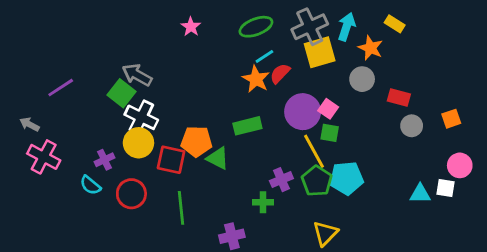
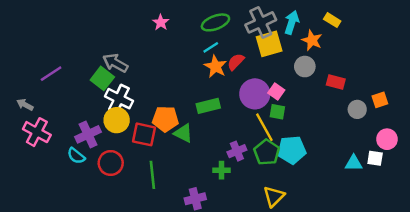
cyan line: (264, 56) -> (211, 47), moved
gray circle: (412, 126) -> (357, 109), moved
purple cross: (105, 160) -> (88, 134), size x1.5

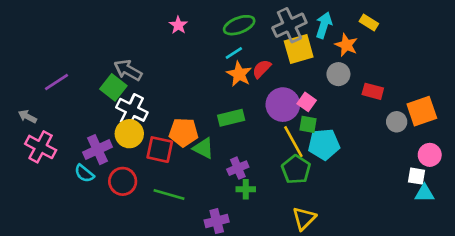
orange square: (380, 100) -> (422, 111), size x1.6
cyan pentagon: (292, 150) -> (324, 144), moved
purple cross: (237, 151) -> (238, 168), moved
cyan triangle: (354, 163) -> (424, 193), moved
green line: (152, 175) -> (169, 195), turned -68

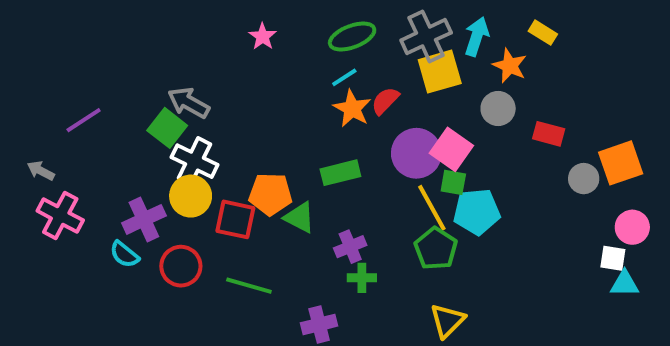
pink square: (307, 102) -> (451, 149), size x1.5

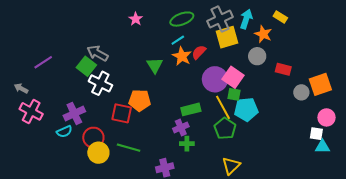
green rectangle: (340, 173) -> (191, 109), moved
yellow circle: (191, 196) -> (98, 153), moved
green triangle: (300, 217) -> (155, 65), moved, turned 30
cyan semicircle: (124, 254) -> (64, 132), turned -63

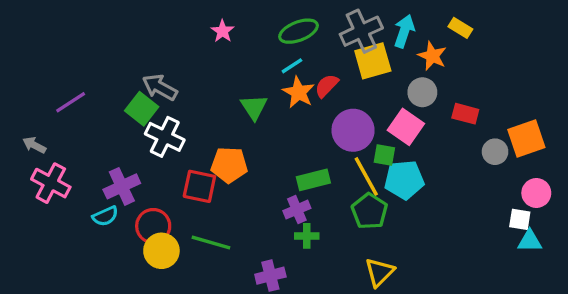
pink square: (233, 77) -> (406, 127), moved

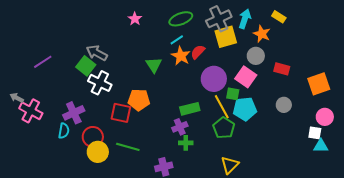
gray arrow: (34, 145) -> (17, 98), moved
gray circle: (495, 152) -> (284, 105), moved
cyan semicircle: (105, 216) -> (64, 131), turned -56

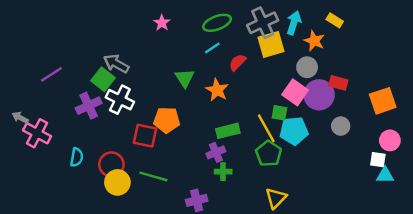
orange star: (181, 56) -> (217, 90), moved
purple circle: (214, 79) -> (319, 95), moved
purple cross: (74, 113) -> (89, 106), moved

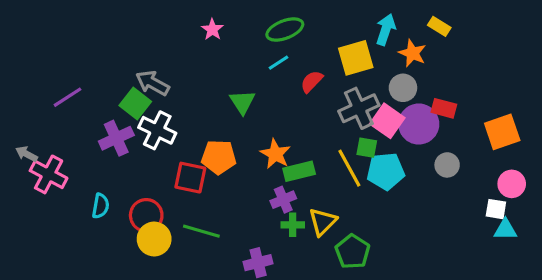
gray cross: (263, 23) -> (359, 108), moved
orange star: (217, 90) -> (275, 154), moved
green pentagon: (269, 154) -> (353, 252), moved
yellow triangle: (276, 198) -> (323, 222), moved

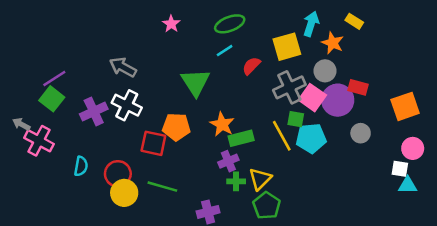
green triangle: (242, 102) -> (195, 82), size x1.4
green square: (135, 104) -> (52, 99), moved
green pentagon: (353, 252) -> (267, 206), moved

